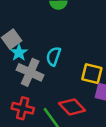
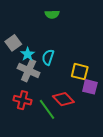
cyan star: (19, 53) -> (28, 54), moved

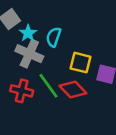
yellow square: (80, 72) -> (81, 63), moved
green line: (47, 109) -> (49, 86), moved

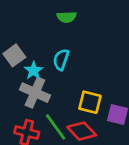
cyan semicircle: (54, 37) -> (61, 60), moved

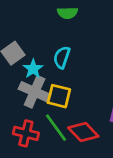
yellow square: (90, 102) -> (59, 96), moved

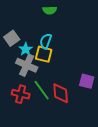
yellow square: (59, 96) -> (44, 54), moved
red diamond: (83, 132) -> (61, 93), turned 40

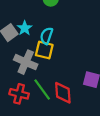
cyan star: (26, 49) -> (25, 28), moved

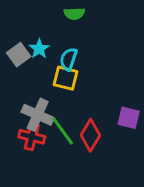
gray cross: (26, 62) -> (38, 115), moved
red diamond: (63, 93) -> (90, 135), turned 35

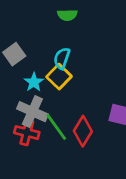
cyan star: (39, 49) -> (34, 82), moved
yellow square: (66, 78) -> (59, 77), turned 30

